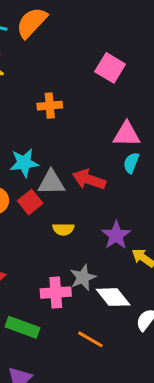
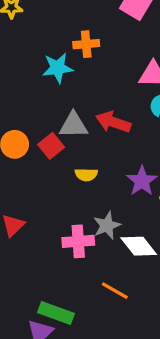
orange cross: (50, 106) -> (86, 44), moved
cyan star: (24, 163) -> (58, 68), moved
green rectangle: (23, 327) -> (56, 313), moved

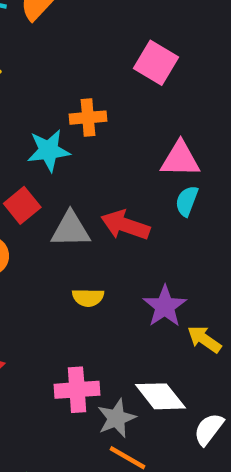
red square: (51, 146) -> (22, 205), moved
gray star: (107, 225) -> (117, 418), moved

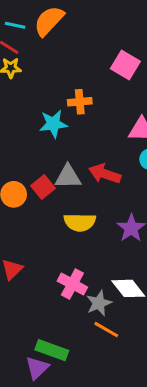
red square: (22, 205) -> (43, 187), moved
yellow semicircle: (88, 298) -> (80, 222), size x1.5
pink cross: (77, 390) -> (72, 284), turned 32

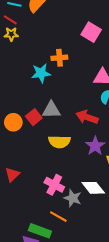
red arrow: (105, 174) -> (87, 117), moved
gray star: (99, 303) -> (73, 198), turned -30
orange line: (106, 330) -> (58, 217), moved

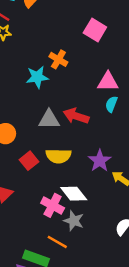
orange cross: (59, 58) -> (58, 59), turned 35
red square: (34, 117) -> (29, 161), moved
red arrow: (87, 117) -> (76, 116), moved
white diamond: (93, 188) -> (74, 194), moved

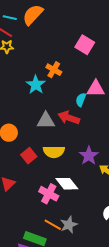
cyan star: (37, 77) -> (36, 85), turned -30
cyan semicircle: (111, 104) -> (81, 100), moved
gray star: (74, 221) -> (69, 225), moved, turned 30

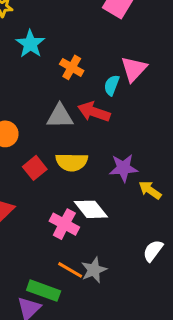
orange cross: (54, 70) -> (72, 67), moved
cyan star: (36, 85) -> (30, 44), moved
pink triangle: (96, 89) -> (134, 69), turned -48
purple star: (89, 156) -> (123, 168), turned 30

